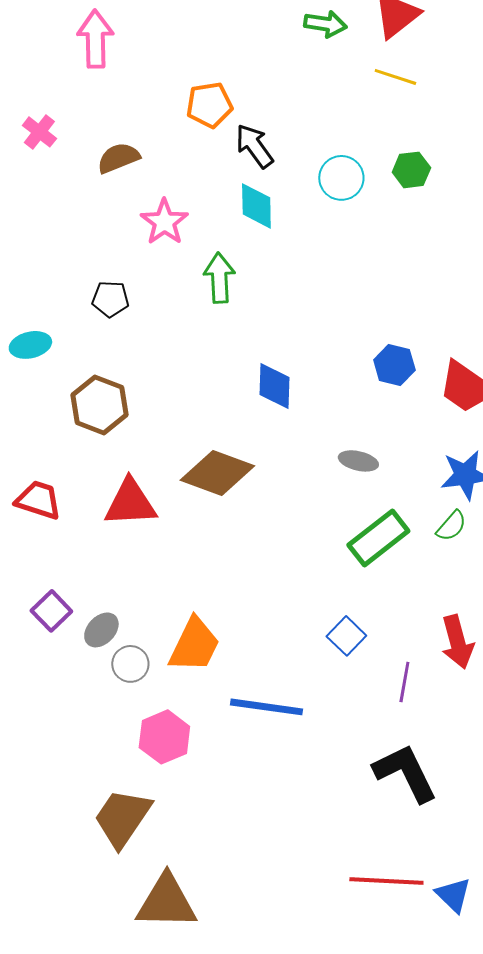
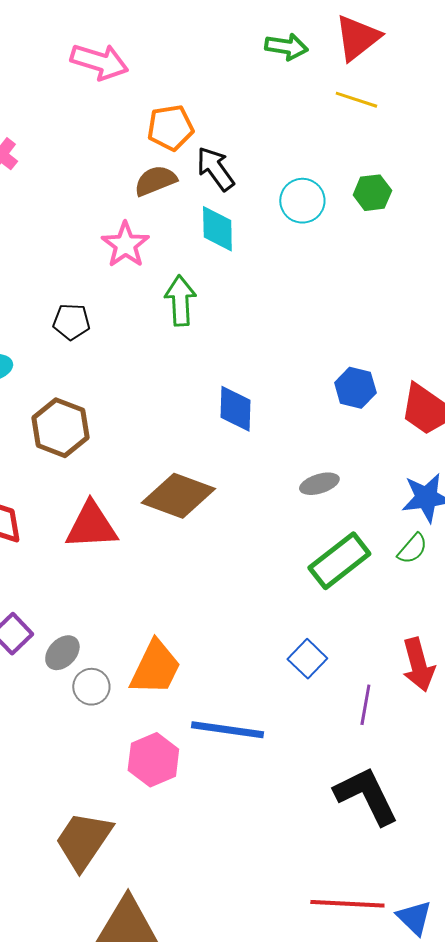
pink arrow: (95, 39) -> (99, 62), moved, turned 108
brown semicircle: (118, 158) -> (155, 181), moved
gray ellipse: (358, 461) -> (319, 484), turned -30
pink hexagon: (164, 737) -> (153, 760), moved

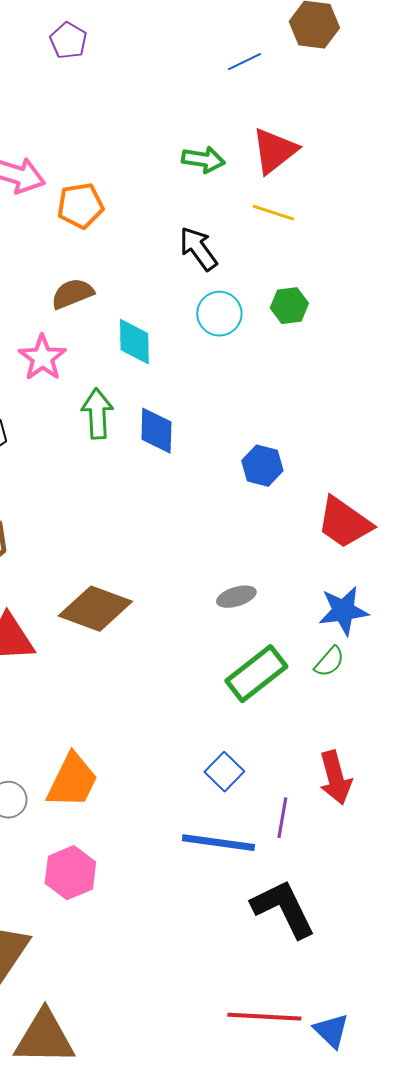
orange pentagon: (170, 128) -> (80, 206), moved
black arrow: (215, 169) -> (198, 249), moved
blue hexagon: (355, 388) -> (262, 466), moved
blue diamond: (235, 409) -> (156, 431), moved
blue line: (227, 730) -> (218, 843), moved

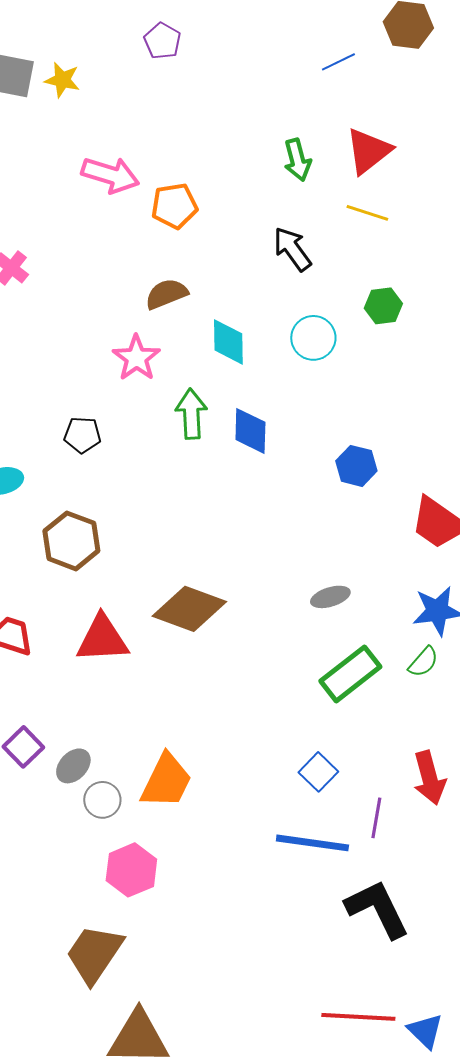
green arrow: (203, 160) -> (297, 160), turned 66
cyan circle: (219, 314) -> (313, 338), moved
pink hexagon: (70, 873) -> (131, 870), moved

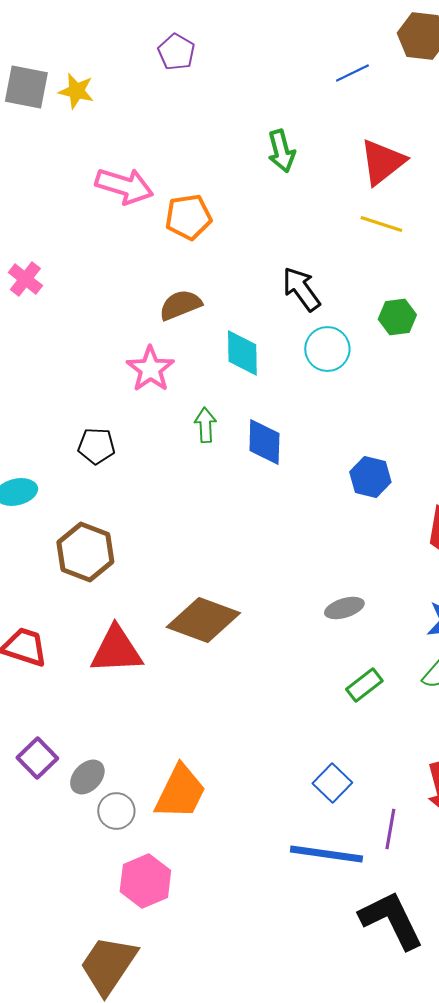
green arrow: (297, 160) -> (281, 151), moved
black arrow: (292, 249) -> (301, 289), moved
green arrow: (191, 414) -> (205, 425), size x0.7
green rectangle: (350, 674) -> (364, 685), size x0.6

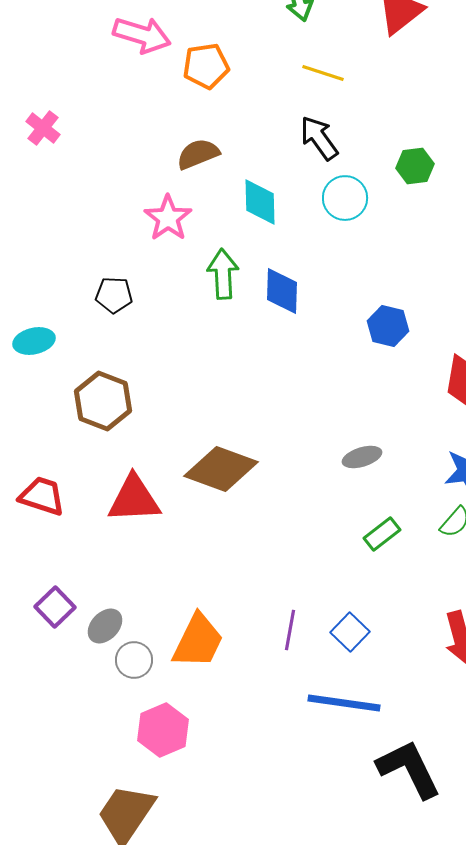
yellow line: (381, 224) -> (323, 73), moved
green arrow: (205, 425) -> (223, 274), size x1.4
purple line: (390, 829) -> (290, 630), moved

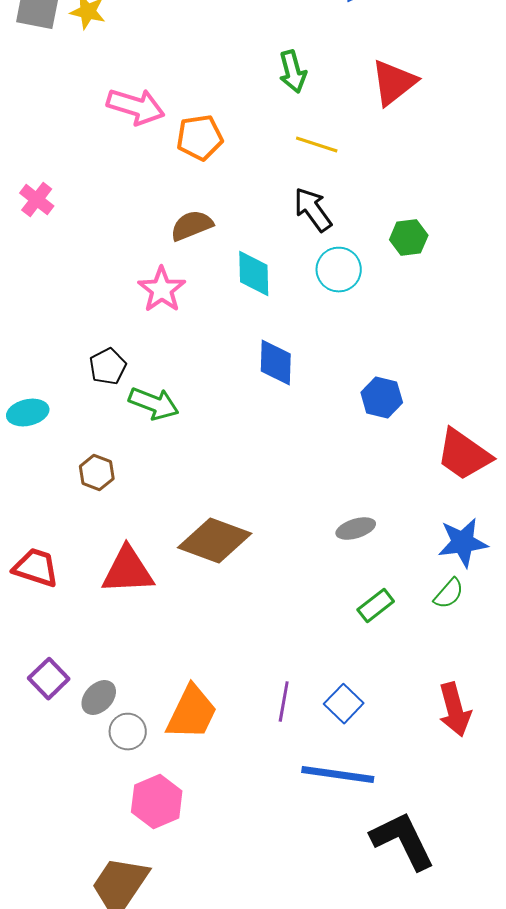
green arrow: (223, 274) -> (154, 404), moved, turned 114
black pentagon: (114, 295) -> (108, 367), turned -30
brown hexagon: (103, 401) -> (97, 473), size x0.6

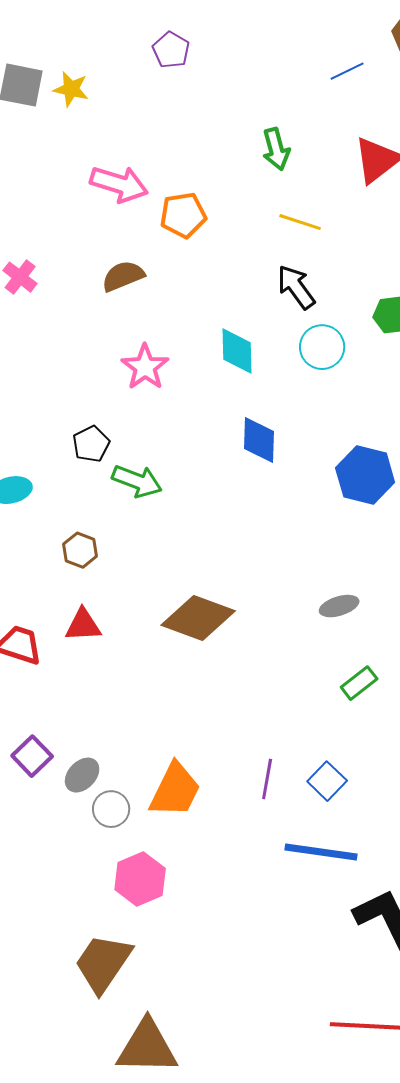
brown semicircle: (192, 226) -> (123, 276), moved
blue hexagon: (382, 398) -> (365, 475), size x1.4
red triangle: (128, 571) -> (83, 625), moved, size x0.7

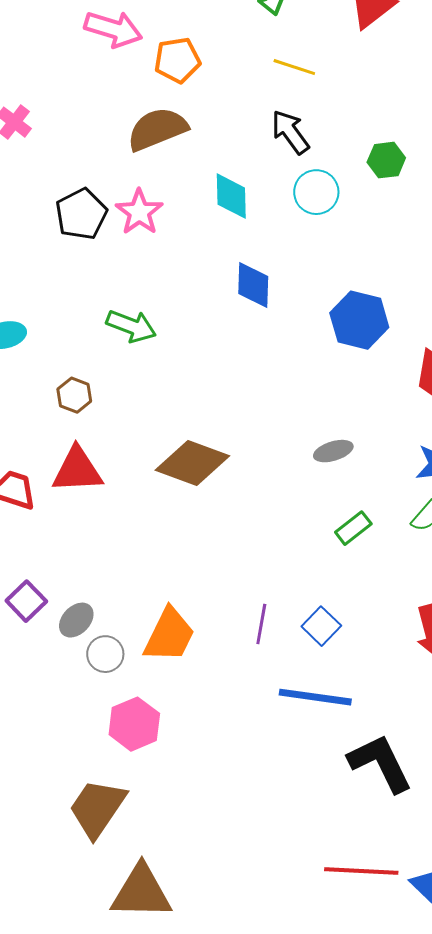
brown semicircle: (123, 276) -> (157, 129), moved, size x1.4
black pentagon: (91, 444) -> (81, 214), moved, size x1.4
red triangle: (83, 625) -> (77, 470), size x1.4

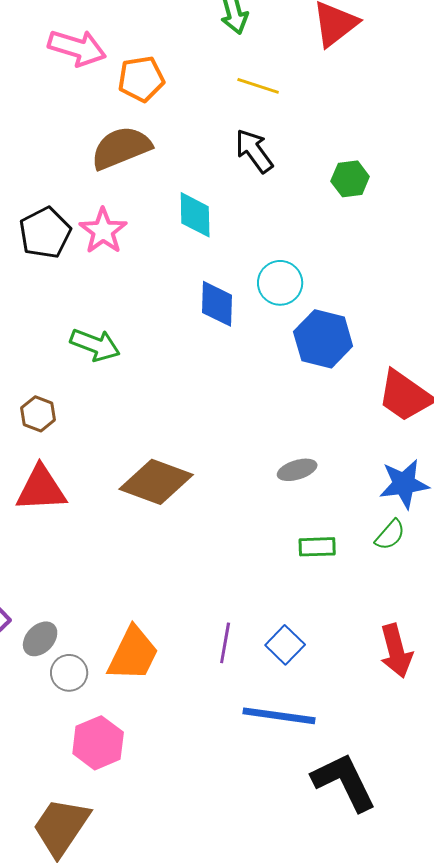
cyan circle: (316, 192) -> (280, 283), moved
green rectangle: (353, 528) -> (317, 547), turned 36

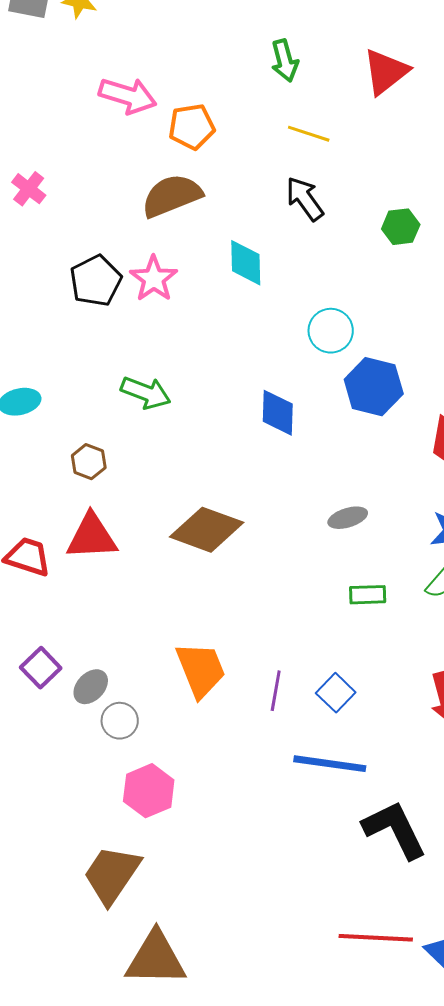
blue diamond: (217, 304) -> (278, 413), moved
orange trapezoid: (133, 654) -> (201, 670), moved, turned -48

